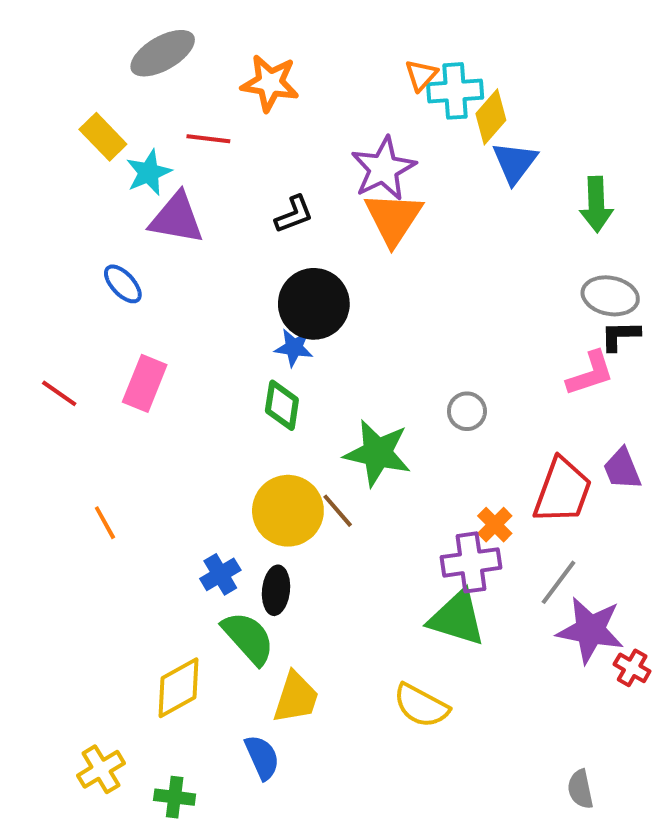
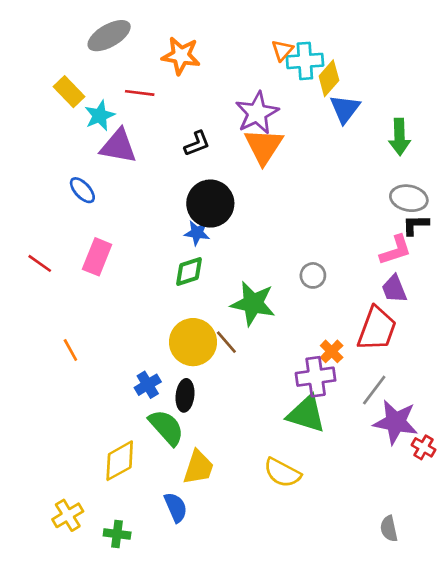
green diamond: (282, 405) -> (189, 271), turned 64
purple trapezoid: (622, 469) -> (394, 289), moved

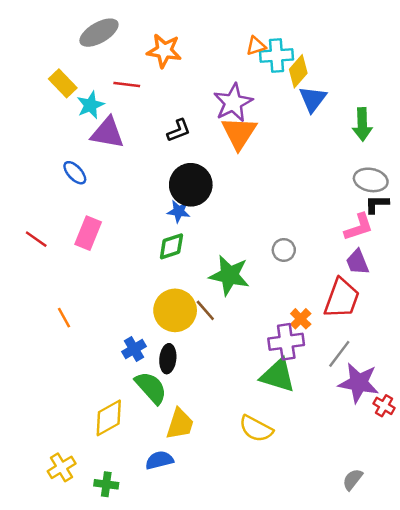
orange triangle: (282, 50) -> (256, 46), turned 30
blue semicircle: (176, 507) -> (159, 460), turned -80
gray semicircle: (389, 529) -> (353, 479), turned 50

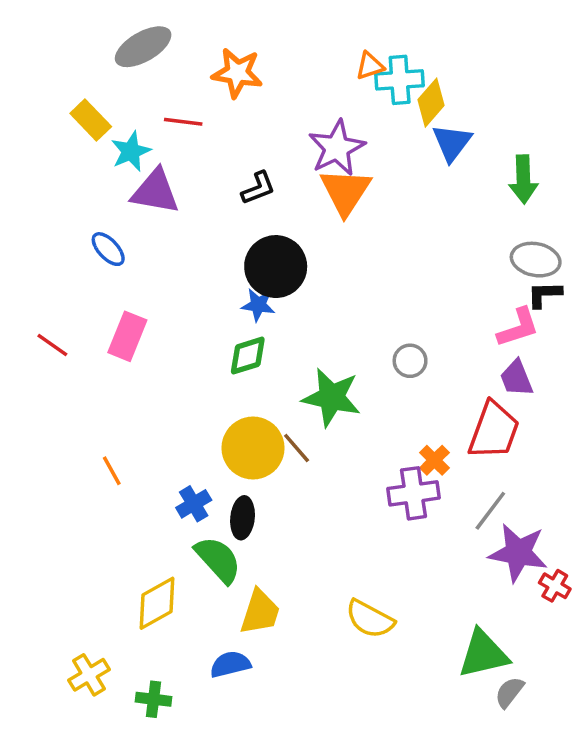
orange line: (64, 318) -> (112, 471), moved
green triangle: (278, 376) -> (483, 654), moved, turned -30

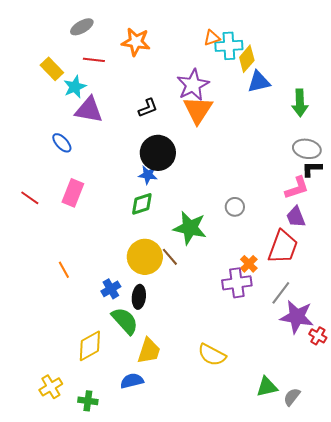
gray ellipse: (143, 47) -> (82, 27), size x0.7
red line: (183, 122) -> (94, 60), moved
blue triangle: (452, 143) -> (259, 82), turned 40
green triangle: (483, 654) -> (267, 387), moved, size x0.7

